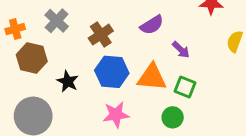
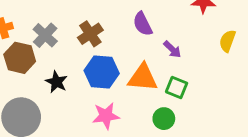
gray cross: (57, 21) -> (45, 35), moved
purple semicircle: (152, 25) -> (143, 24), turned 95

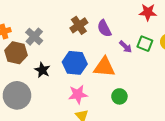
brown cross: (90, 34) -> (79, 25), moved
green square: (177, 88) -> (145, 44), moved

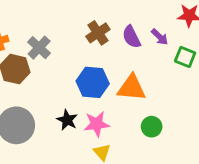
purple arrow: (126, 47) -> (160, 37), moved
black star: (42, 70) -> (67, 120), moved

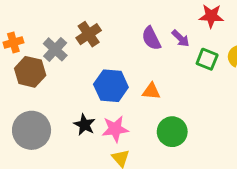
brown cross: (98, 33) -> (89, 34), moved
orange triangle: (131, 88) -> (151, 91), size x0.6
green circle: (152, 127) -> (172, 132), size x1.4

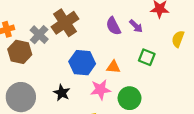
brown cross: (89, 34) -> (65, 23), size x1.4
green square: (207, 59) -> (147, 57), moved
pink star: (115, 129) -> (100, 90), moved

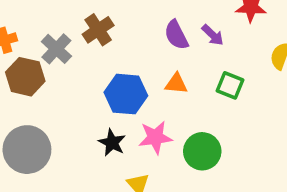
brown cross: (65, 23) -> (98, 30), size x0.7
orange triangle: (113, 67) -> (176, 84), moved
black star: (62, 93) -> (112, 143), moved

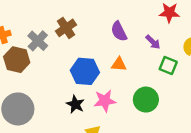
purple arrow: (213, 35) -> (153, 42), moved
green square: (230, 85) -> (168, 65), moved
green circle: (202, 151) -> (146, 100), moved

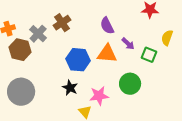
purple arrow: (153, 42) -> (128, 44), moved
orange triangle: (119, 64) -> (107, 54), size x1.5
pink star: (105, 101) -> (99, 96), moved

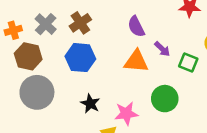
gray cross: (38, 34) -> (46, 24), moved
blue hexagon: (78, 60) -> (80, 58), moved
gray circle: (21, 92) -> (37, 92), moved

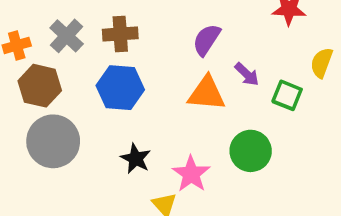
brown cross: (80, 23) -> (120, 34), turned 30
purple semicircle: (136, 27) -> (207, 40), turned 60
pink star: (126, 113) -> (191, 174), turned -30

